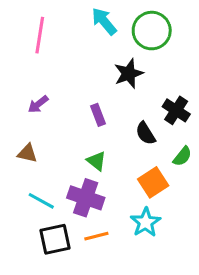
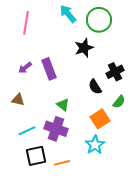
black cross: (176, 110) -> (115, 72), turned 30
purple rectangle: (98, 115) -> (49, 69), moved, size x1.5
cyan line: (41, 201) -> (27, 131), turned -54
orange line: (96, 236) -> (62, 163), moved

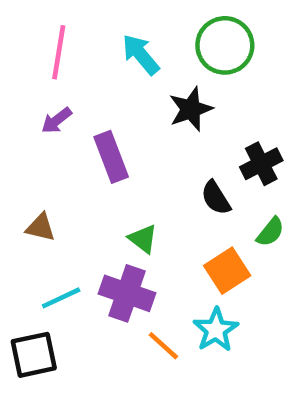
cyan arrow: (68, 14) -> (141, 54), moved
purple arrow: (25, 68) -> (56, 120), moved
black square: (36, 156) -> (34, 355), moved
orange line: (62, 163) -> (163, 346), moved, turned 56

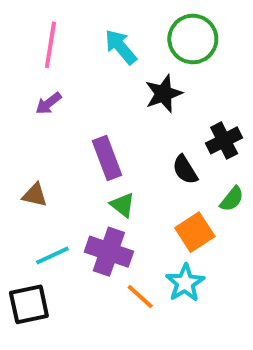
purple rectangle: (111, 157) -> (107, 158), moved

